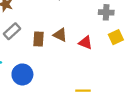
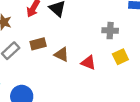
brown rectangle: (38, 39) -> (38, 44), moved, turned 72

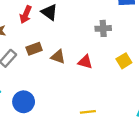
yellow square: (120, 57) -> (124, 61), moved

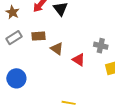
gray cross: (103, 28) -> (101, 46), moved

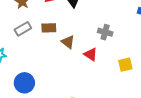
gray cross: (101, 46) -> (105, 32), moved
blue circle: (16, 78) -> (24, 83), moved

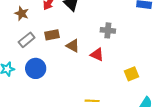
yellow square: (125, 65) -> (132, 74), moved
blue circle: (24, 83) -> (36, 68), moved

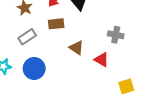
brown rectangle: (52, 35) -> (56, 24), moved
yellow square: (132, 74) -> (126, 86), moved

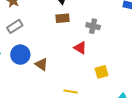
brown rectangle: (56, 24) -> (63, 18), moved
brown triangle: (76, 48) -> (41, 64), moved

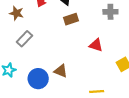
gray cross: (93, 26) -> (110, 12), moved
blue circle: (20, 55) -> (38, 79), moved

